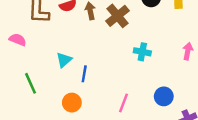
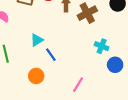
blue line: (84, 74) -> (51, 55), turned -56
blue circle: (164, 96) -> (115, 65), moved

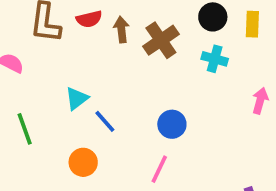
cyan cross: (102, 46) -> (215, 59), moved
blue circle: (115, 65) -> (172, 124), moved

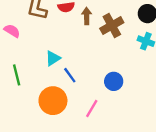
orange circle: (83, 162) -> (53, 101), size x1.5
pink line: (159, 169) -> (92, 108), moved

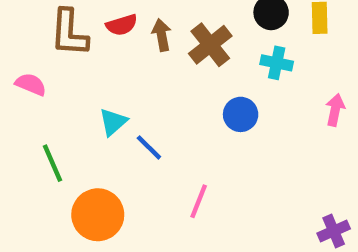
blue circle: (114, 81) -> (241, 114), moved
orange circle: (53, 101) -> (98, 215), moved

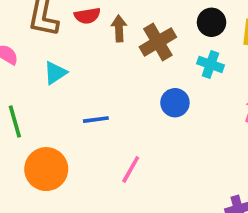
cyan triangle: (113, 122) -> (55, 73), moved
blue line: (149, 147) -> (96, 120), turned -60

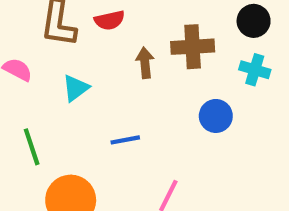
brown arrow: (119, 28) -> (145, 63), moved
brown cross: (158, 42) -> (193, 47), turned 30

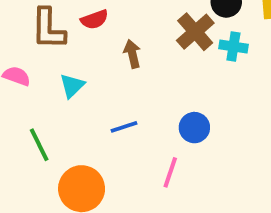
brown cross: (193, 47) -> (195, 32), moved, turned -30
blue circle: (216, 116) -> (194, 128), moved

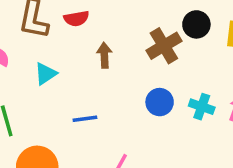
cyan cross: (233, 46) -> (202, 107), moved
blue circle: (194, 128) -> (160, 102), moved

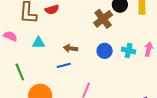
brown arrow: (104, 55) -> (70, 48), moved, turned -72
cyan triangle: (46, 74) -> (38, 43), turned 40

